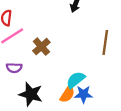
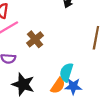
cyan semicircle: (76, 80) -> (66, 72), turned -36

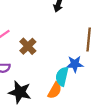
blue star: (73, 86) -> (75, 64), moved

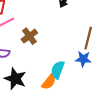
blue star: (75, 64) -> (83, 59), moved

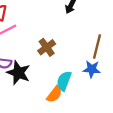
brown cross: (29, 36) -> (47, 47), moved
black star: (15, 79) -> (18, 73), moved

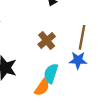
brown cross: (47, 47) -> (47, 40), moved

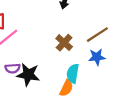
brown line: (82, 37) -> (97, 35), turned 55

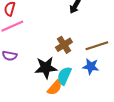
black star: (28, 75) -> (46, 68), moved, turned -30

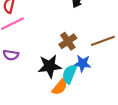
blue star: (91, 66) -> (82, 63), moved

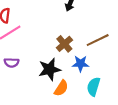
cyan semicircle: (69, 74) -> (93, 87), moved

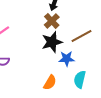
brown cross: (64, 44) -> (52, 21), moved
black star: (50, 69) -> (52, 42), moved

